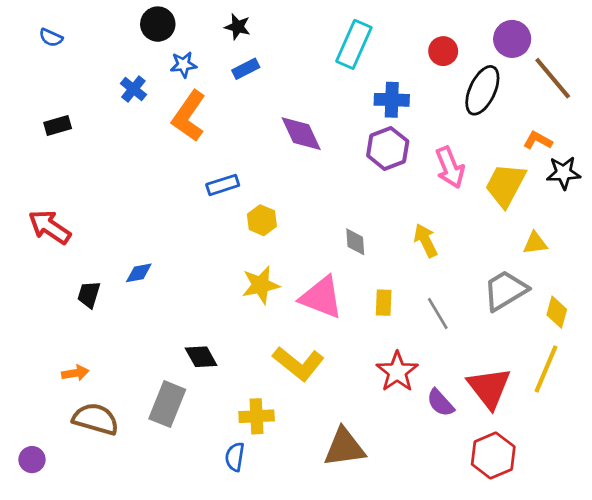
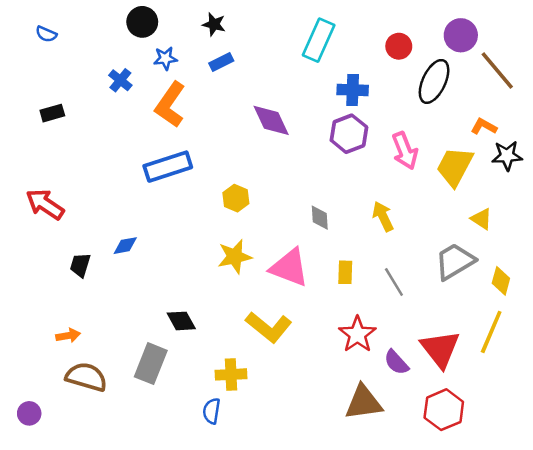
blue rectangle: (223, 185) -> (168, 167), moved, size x1.6
yellow triangle: (535, 243) -> (481, 219), turned 40
brown triangle: (344, 447) -> (364, 402), moved

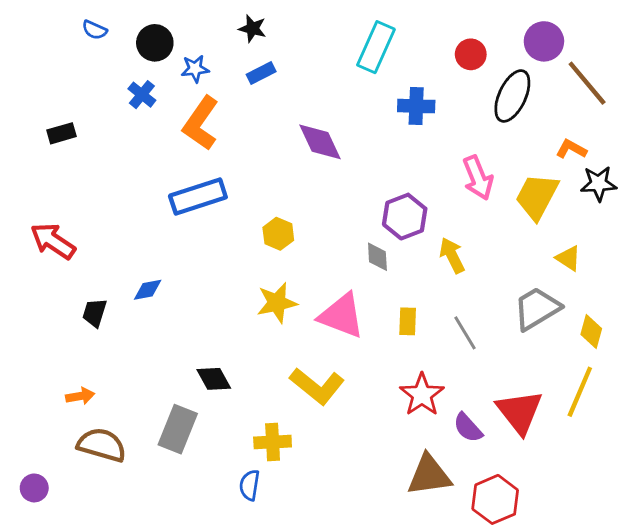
black circle: (142, 22) -> (155, 43), moved
blue semicircle: (46, 34) -> (95, 30), moved
purple hexagon: (349, 134) -> (405, 217), moved
red hexagon: (444, 410) -> (495, 499), moved

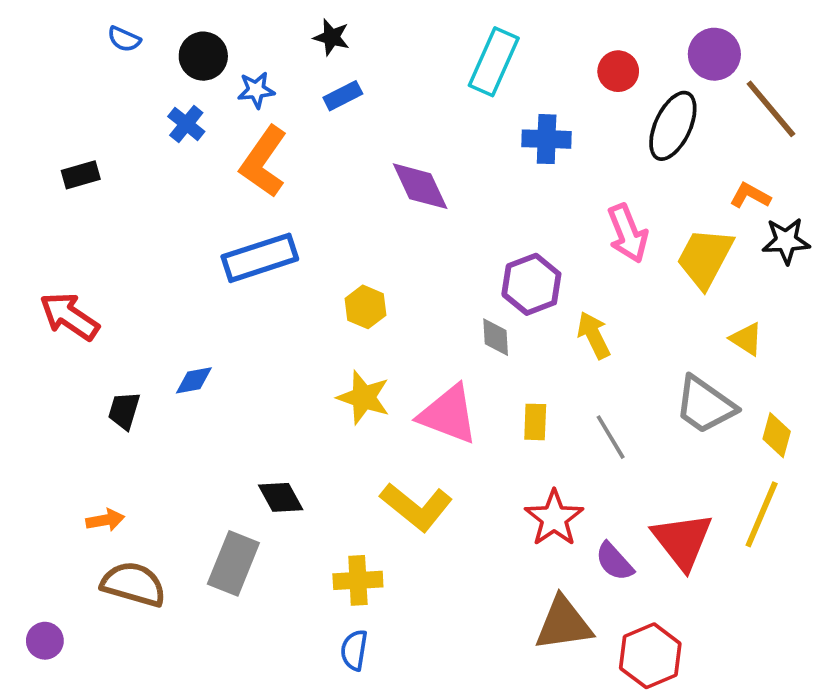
yellow star: (277, 303) -> (364, 397), turned 30
gray trapezoid: (537, 308) -> (705, 405), turned -114
blue semicircle: (250, 485) -> (354, 650), moved

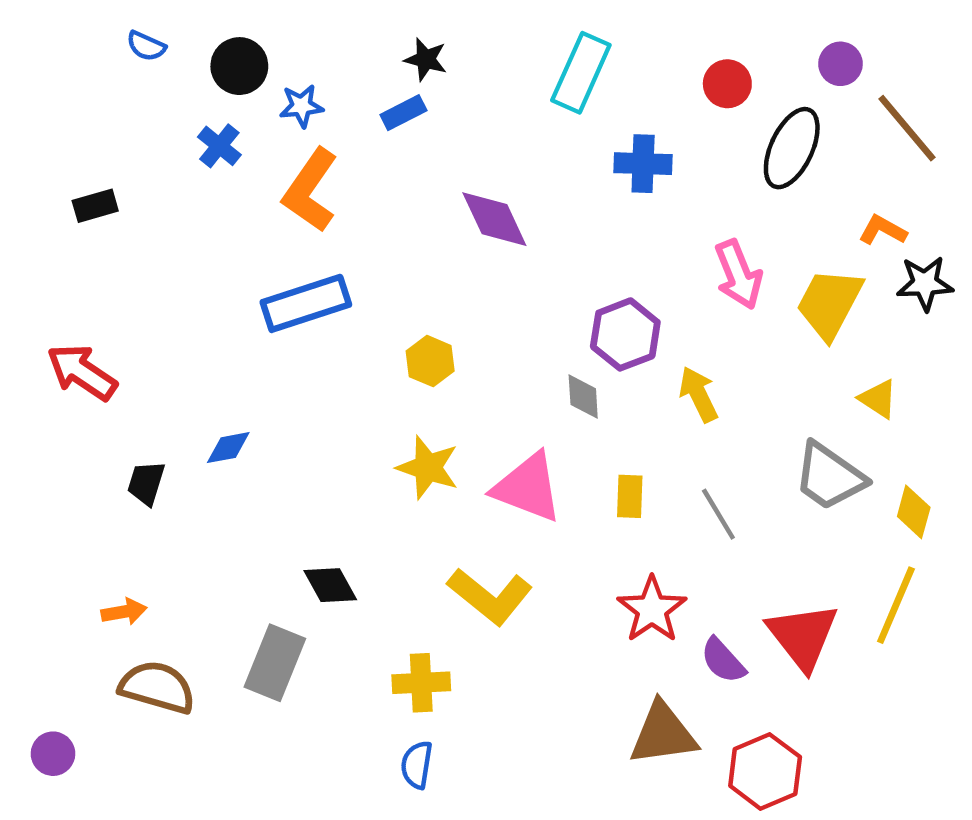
black star: (332, 37) -> (426, 59), moved
purple circle: (714, 54) -> (840, 64), size x0.7

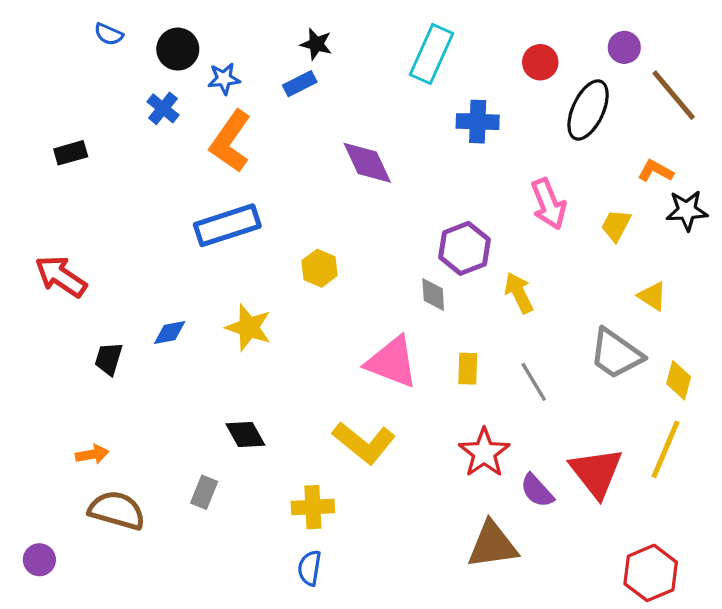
yellow trapezoid: (829, 303) -> (616, 225), size x0.6
yellow star: (428, 468) -> (249, 327), moved
gray rectangle: (275, 663) -> (204, 492), size x0.6
red hexagon: (765, 771) -> (651, 573), moved

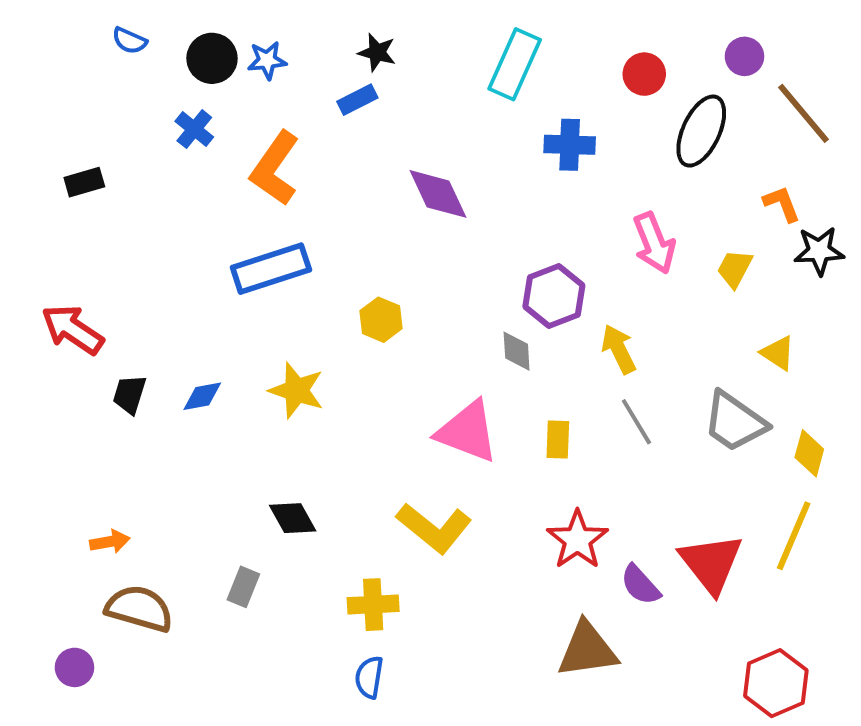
blue star: (224, 79) -> (267, 60), moved
orange L-shape: (656, 171) -> (782, 204), turned 40
black trapezoid: (109, 359) -> (129, 394), moved
gray line: (534, 382) -> (636, 422), moved
purple circle: (39, 560) -> (74, 667), moved

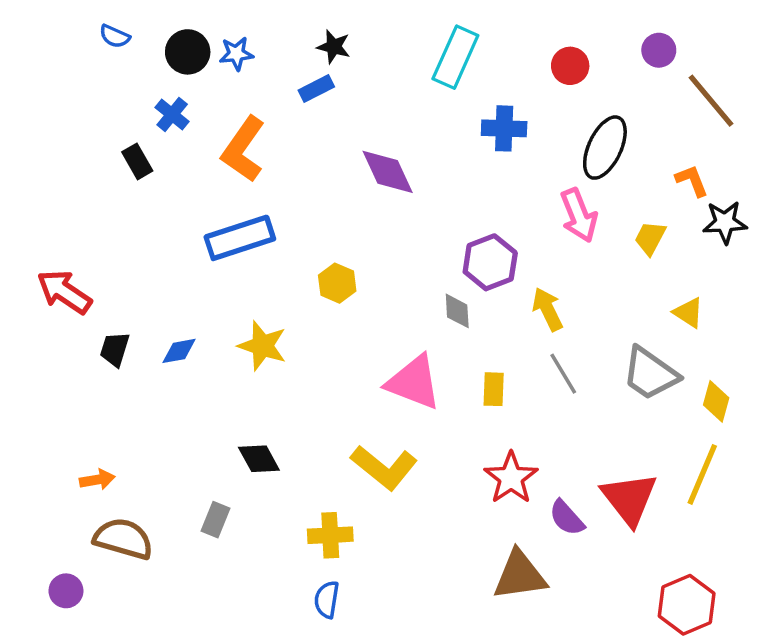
black ellipse: (701, 131) -> (605, 148), moved
black rectangle: (84, 182) -> (137, 161), moved, turned 76

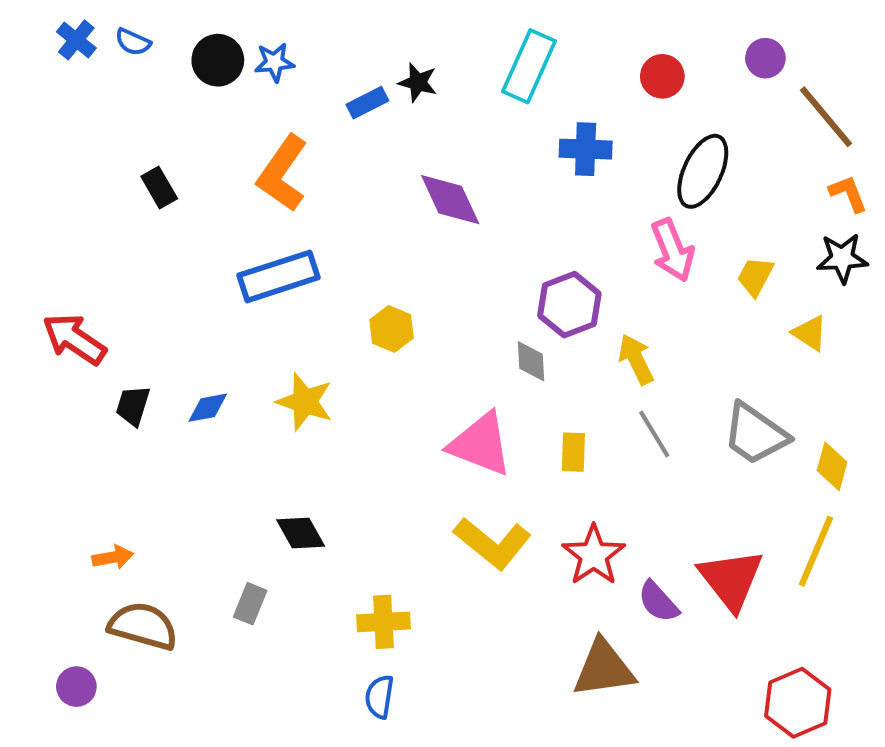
black star: (334, 47) -> (418, 82), moved
blue cross: (172, 115) -> (76, 40), moved
orange L-shape: (692, 181) -> (848, 194), moved
yellow triangle: (688, 313) -> (810, 333), moved
yellow L-shape: (384, 467) -> (493, 543), moved

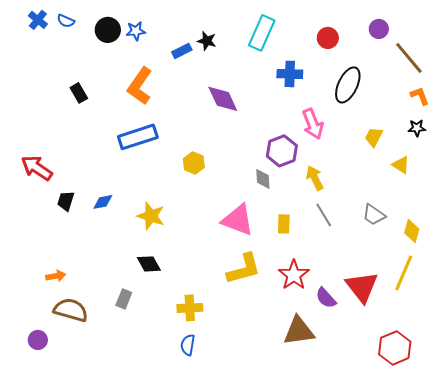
pink arrow: (672, 250) -> (313, 124), moved
black star: (842, 258) -> (417, 128), size x0.7
yellow star: (305, 402) -> (151, 216), moved
gray trapezoid: (755, 434) -> (374, 215), size x0.7
yellow L-shape: (493, 543) -> (244, 269), turned -54

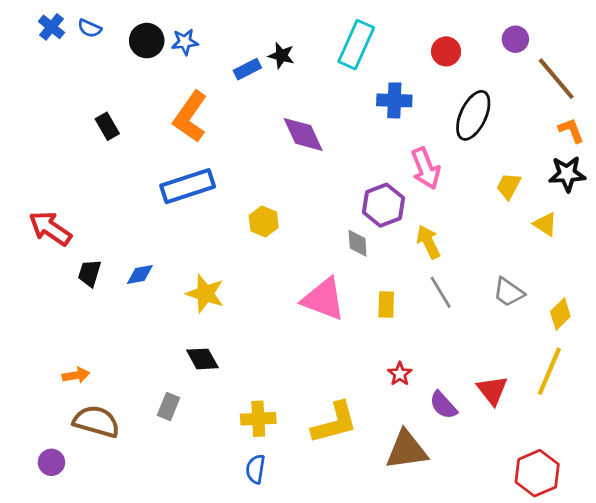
black star: (417, 128) -> (567, 174), size x1.5
yellow diamond: (412, 231) -> (560, 314), turned 30
yellow L-shape: (244, 269) -> (334, 423), moved
red star: (294, 275) -> (400, 374), size x0.6
red triangle: (362, 287) -> (492, 390), size x0.7

